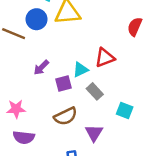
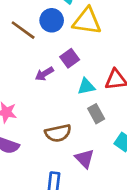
purple square: (64, 84) -> (70, 58), moved, turned -35
purple triangle: (94, 133) -> (85, 159), turned -30

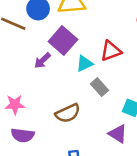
purple square: (70, 58) -> (63, 41), size x1.5
purple triangle: (85, 159) -> (118, 134), moved

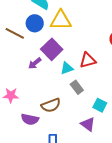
purple semicircle: (23, 135) -> (30, 119), moved

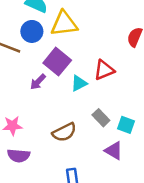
gray rectangle: (77, 87) -> (101, 118), moved
purple semicircle: (30, 119) -> (19, 156), moved

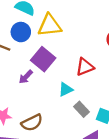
cyan triangle: (79, 83) -> (66, 89), moved
brown semicircle: (64, 132) -> (32, 123), moved

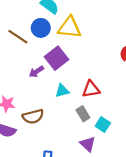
red triangle: (85, 67) -> (91, 89), moved
cyan triangle: (66, 89) -> (62, 91), moved

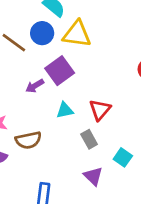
red triangle: (91, 89) -> (100, 110), turned -42
cyan square: (103, 125) -> (123, 157), moved

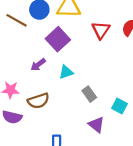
purple arrow: (35, 86) -> (38, 65), moved
red triangle: (100, 110) -> (101, 30), moved

